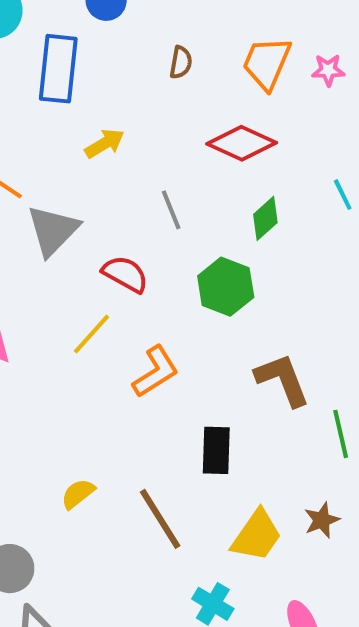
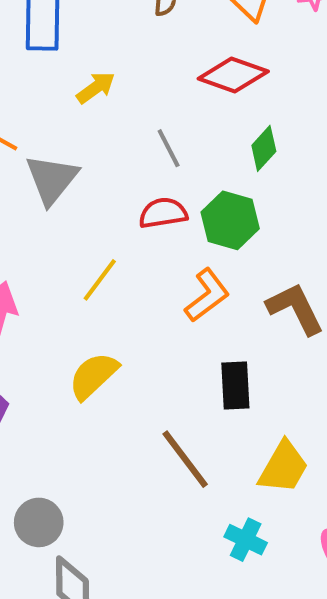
red semicircle: (125, 274) -> (163, 213), moved, turned -33
orange L-shape: (156, 372) -> (207, 295), moved
yellow semicircle: (78, 494) -> (93, 376), moved, size x1.5

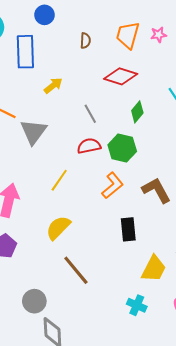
brown line: (185, 459) -> (76, 270), moved

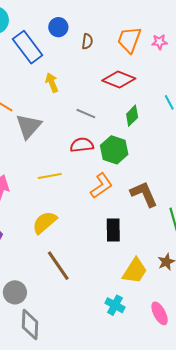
blue circle: (44, 15) -> (58, 27), moved
blue rectangle: (25, 52) -> (28, 47), turned -40
yellow arrow: (53, 86) -> (52, 83), turned -78
gray line: (90, 114) -> (86, 114), turned -42
yellow line: (59, 180) -> (50, 176), turned 40

